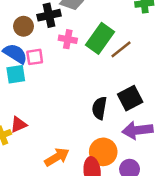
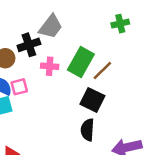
black square: (130, 98) -> (92, 100), moved, turned -30

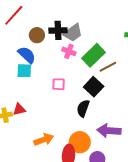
gray trapezoid: (51, 27) -> (73, 33), moved
pink square: (19, 87) -> (59, 84), moved

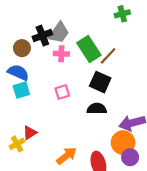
green rectangle: (94, 55) -> (89, 49), turned -60
black semicircle: (83, 108) -> (97, 109), turned 90
orange circle: (80, 142) -> (123, 143), moved

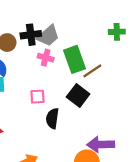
black semicircle: (97, 109) -> (52, 118), moved, turned -96

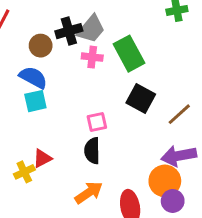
brown line: (92, 71) -> (179, 114), moved
pink square: (37, 97) -> (97, 122), moved
black semicircle: (52, 118) -> (92, 151), moved

